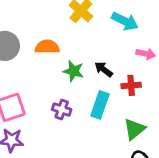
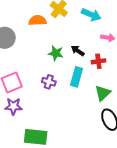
orange semicircle: (47, 47) -> (37, 20), moved

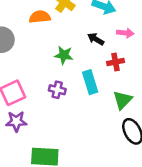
black arrow: (78, 51) -> (96, 39), moved
cyan rectangle: (77, 77) -> (90, 82), turned -30

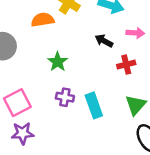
green star: (64, 55) -> (58, 62), moved, turned 30
cyan rectangle: (90, 82) -> (94, 105), moved

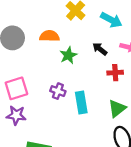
orange semicircle: (43, 20) -> (49, 36), moved
green star: (58, 62) -> (68, 55), moved

